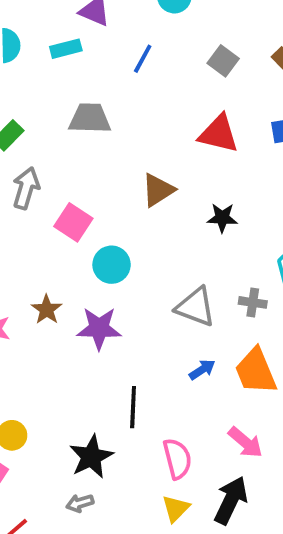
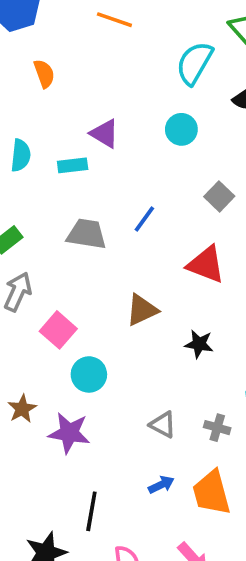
blue line: (143, 59) -> (144, 219), moved
gray triangle: (196, 307) -> (163, 425), size x0.7

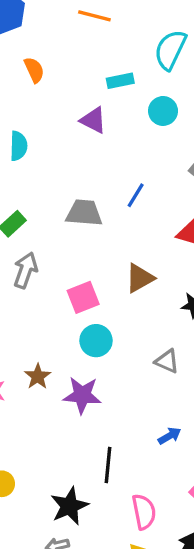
cyan rectangle: (73, 165) -> (120, 81), moved
pink square: (58, 330) -> (83, 297), moved, turned 32
gray triangle: (163, 425) -> (167, 361), moved

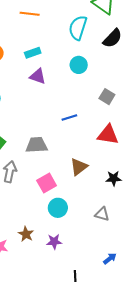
cyan rectangle: (120, 81) -> (33, 53), moved
blue line: (136, 195) -> (69, 118), turned 49
gray trapezoid: (84, 213) -> (37, 145), moved
purple star: (82, 395) -> (54, 242), size x0.7

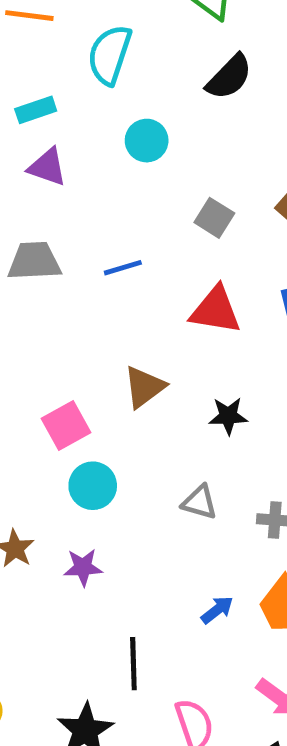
cyan semicircle: (78, 28) -> (110, 55), moved
gray trapezoid: (37, 145) -> (34, 261), moved

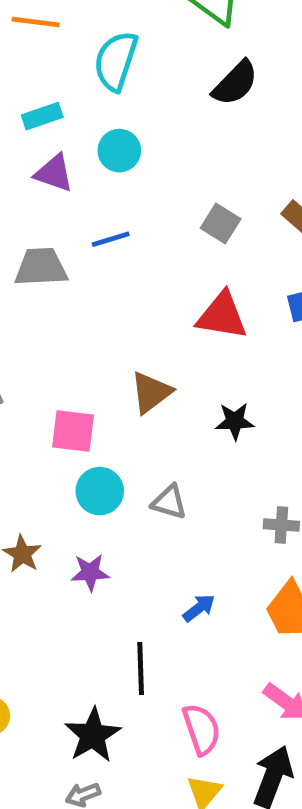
cyan circle: (147, 141) -> (119, 151), moved
blue line: (123, 268) -> (111, 239), moved
pink square: (66, 426) -> (73, 431), turned 36
gray triangle: (199, 502) -> (169, 502), moved
blue arrow: (217, 610) -> (199, 608), moved

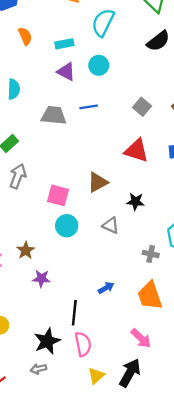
gray triangle: (169, 502) -> (111, 225), moved
purple star: (90, 572) -> (41, 279), moved
pink semicircle: (202, 729) -> (83, 344), moved

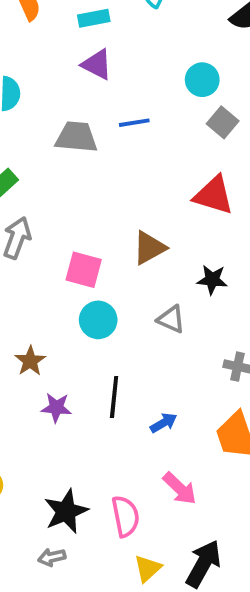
cyan circle: (99, 65) -> (202, 80), moved
black line: (74, 313) -> (114, 397), moved
pink arrow: (141, 338) -> (180, 488), moved

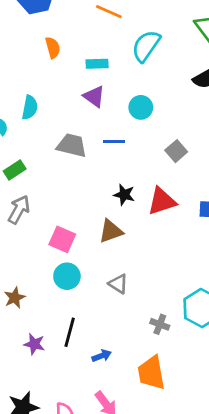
cyan circle: (202, 80) -> (141, 107), moved
red triangle: (214, 195) -> (162, 201), turned -44
black star: (212, 280) -> (124, 195), moved
purple star: (56, 408) -> (34, 344), moved

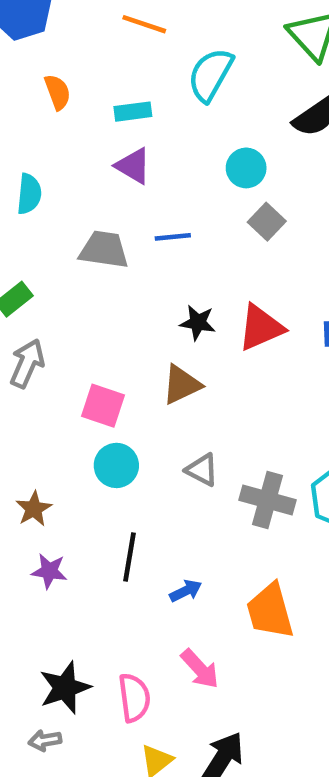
cyan circle: (141, 107) -> (246, 168), moved
gray square: (176, 151) -> (267, 222), moved
gray cross: (160, 324) -> (267, 500), moved, size x1.6
purple star: (34, 344) -> (49, 571), moved

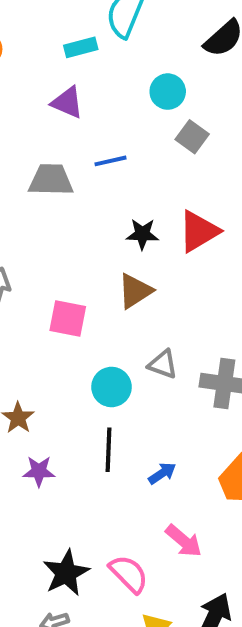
cyan rectangle: (133, 112) -> (81, 47), moved
cyan circle: (116, 465) -> (111, 387), moved
pink semicircle: (134, 698) -> (129, 574), turned -30

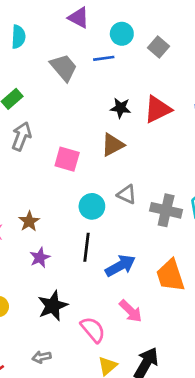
cyan circle: (168, 92) -> (122, 34), moved
gray trapezoid: (51, 180) -> (64, 68), turned 44
purple star: (39, 471) -> (40, 258), turned -30
blue arrow: (162, 473) -> (120, 266), size x1.6
black star: (66, 573) -> (53, 306), moved

